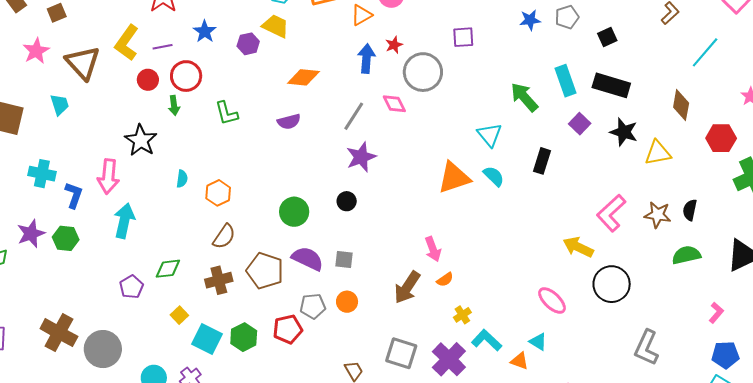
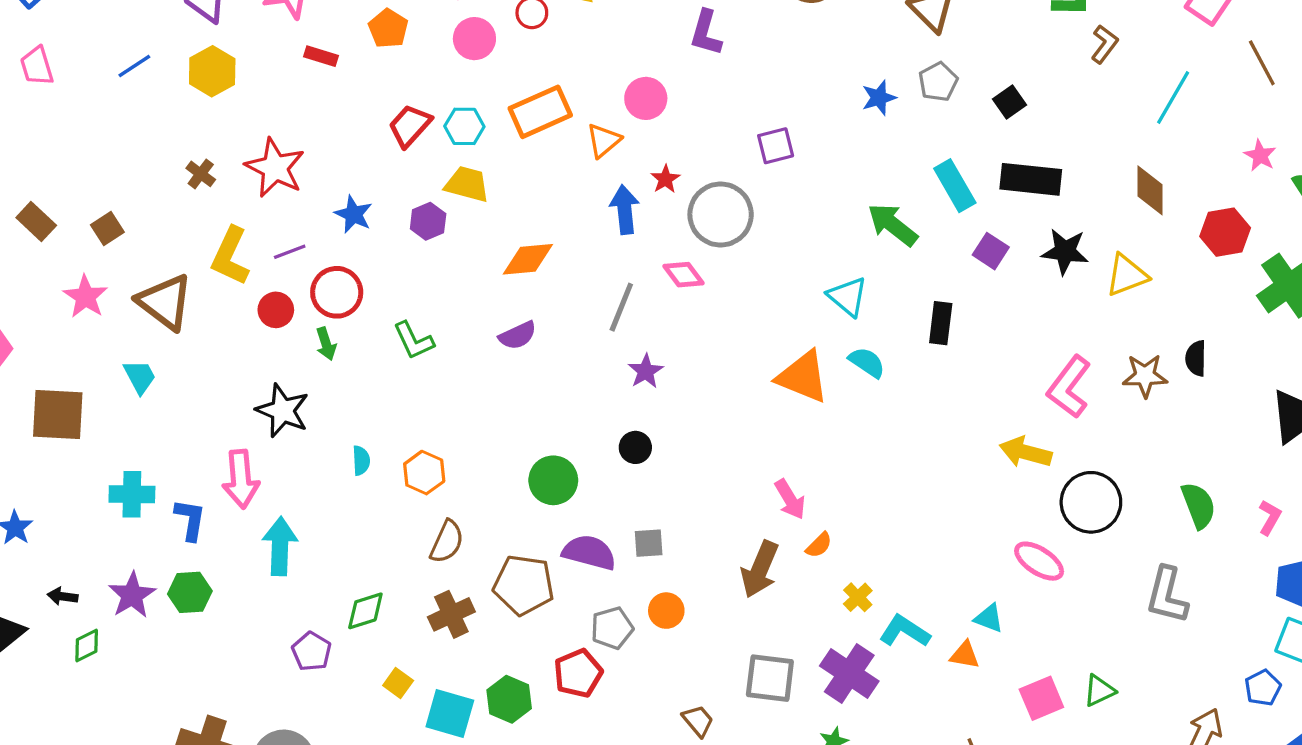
purple star: (361, 157) -> (646, 371), size x0.7
orange triangle: (454, 178) -> (803, 377), turned 51
green semicircle: (686, 255) -> (1198, 505), moved, turned 92
pink ellipse: (552, 300) -> (1039, 561), moved

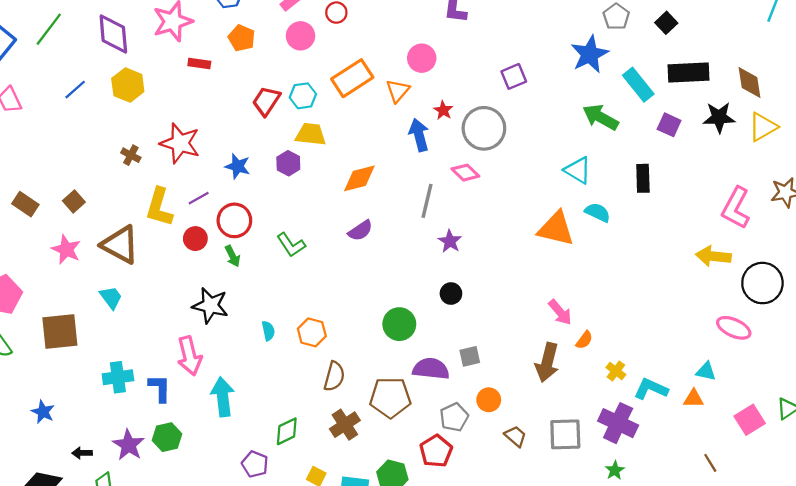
blue star: (879, 98) -> (590, 54), moved, size x1.6
brown diamond: (1150, 190) -> (749, 82), moved
brown trapezoid: (698, 721) -> (515, 436), moved

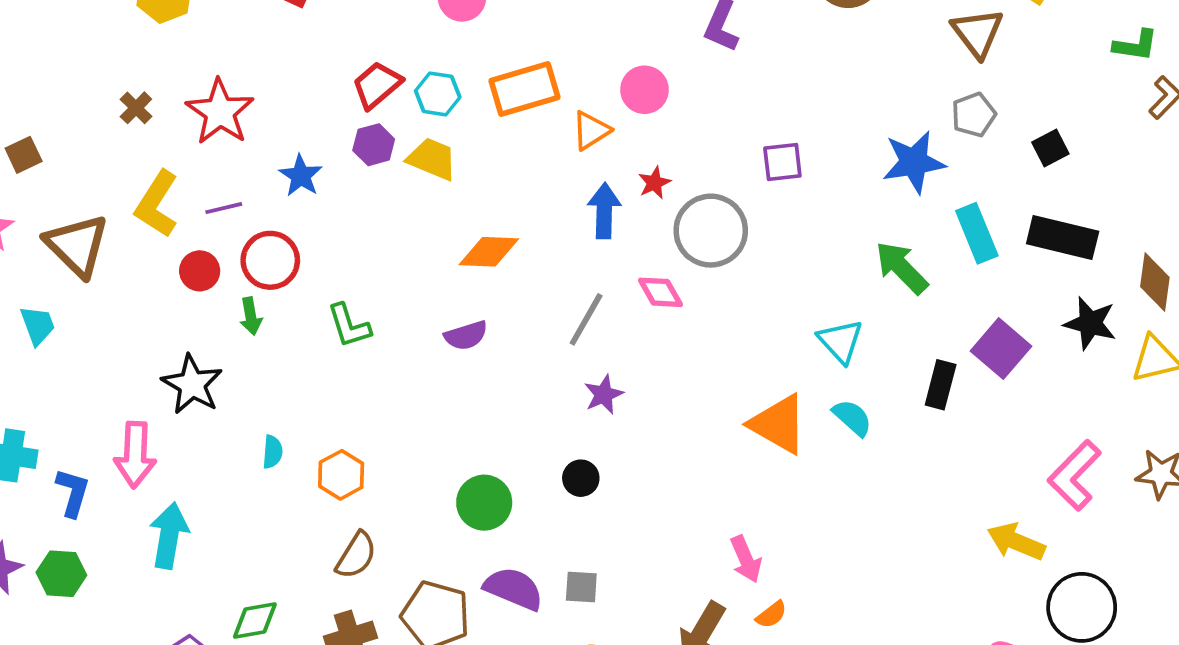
purple square: (669, 125) -> (1001, 349), moved, size x1.4
purple hexagon: (288, 163) -> (374, 145), moved

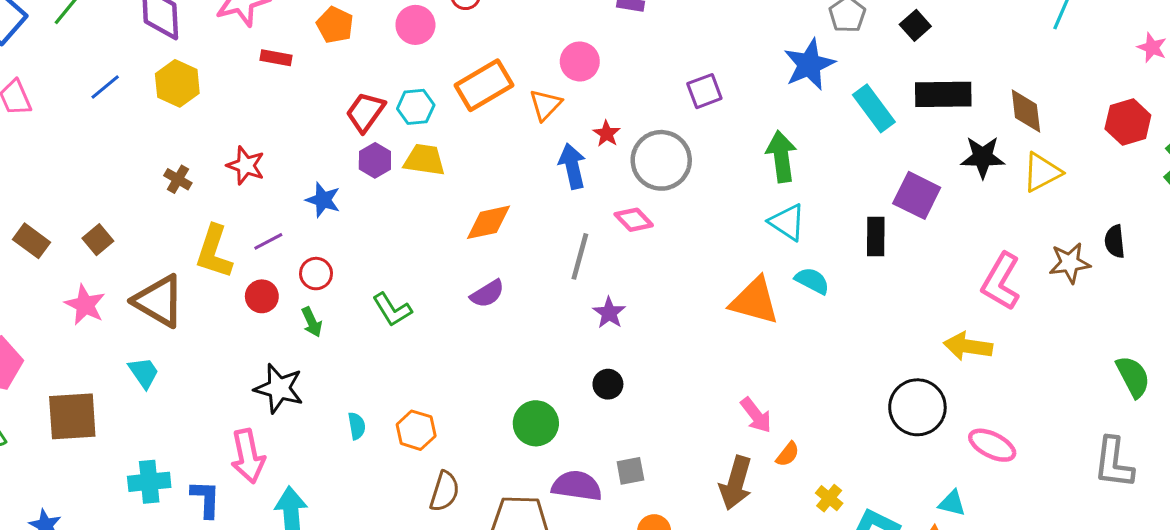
red star: (220, 112) -> (246, 165), size x0.7
red circle: (270, 260) -> (316, 274), size x0.7
green arrow: (902, 268) -> (781, 156), moved, turned 51
black circle: (1082, 607) -> (917, 407), moved

